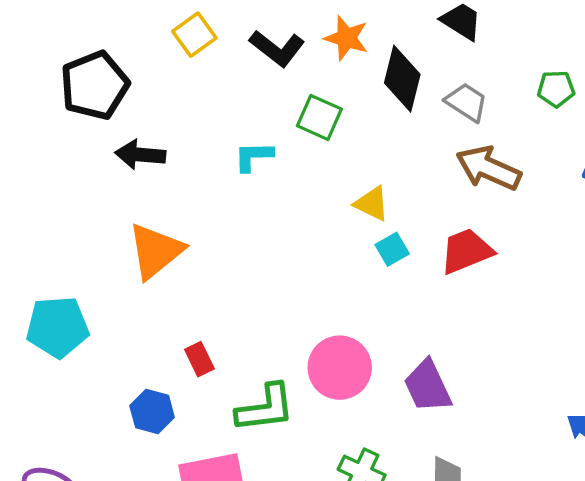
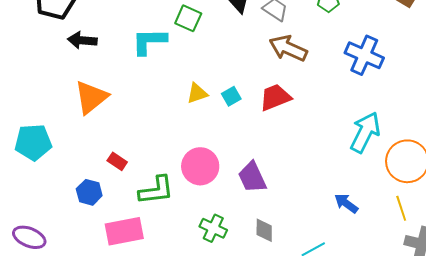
cyan L-shape: (253, 156) -> (149, 41), size x1.5
yellow triangle: (372, 204) -> (197, 93), moved, turned -45
red rectangle: (199, 359) -> (117, 161), turned -30

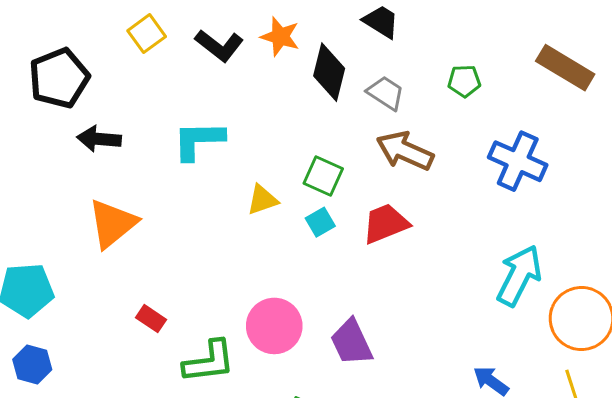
green square: (188, 18) -> (323, 176), moved
yellow triangle: (197, 93) -> (262, 200), moved
blue hexagon: (89, 192) -> (32, 365), moved

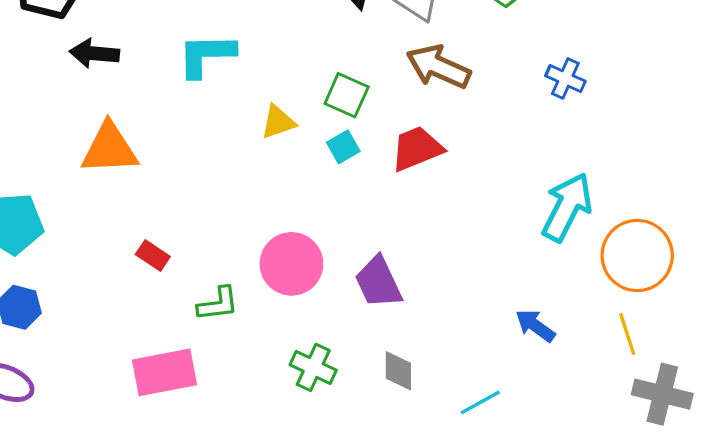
blue cross: (518, 161) -> (565, 78), size x0.6
orange triangle: (112, 224) -> (109, 149), turned 36
green L-shape: (209, 362) -> (218, 304), size x0.7

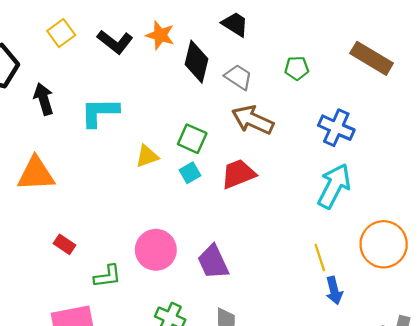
black arrow: (94, 53) -> (44, 99), moved, turned 68
blue cross: (565, 78) -> (336, 128), size x1.4
cyan arrow: (567, 207) -> (334, 186), moved
blue arrow: (535, 326) -> (334, 291), moved, turned -140
yellow line: (627, 334) -> (320, 257), moved

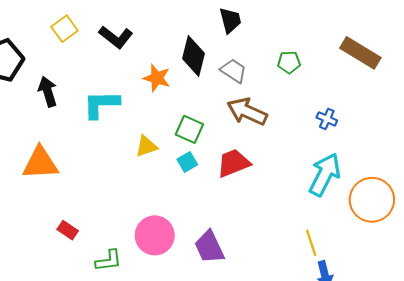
black trapezoid: (235, 24) -> (230, 20), turned 44
orange star: (160, 35) -> (157, 78), moved
blue cross: (336, 128) -> (327, 119), size x0.6
orange circle: (384, 244) -> (372, 200), moved

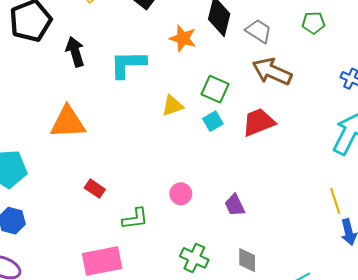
pink circle: (155, 235) -> (181, 194), size x0.6
purple trapezoid: (209, 247) -> (235, 205), size x0.7

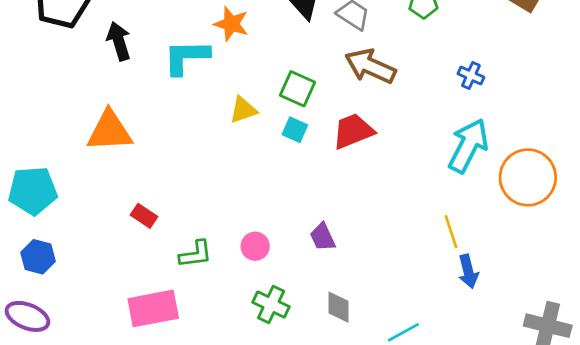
orange star: (183, 38) -> (231, 24), moved
cyan square: (213, 121) -> (295, 130), turned -36
pink circle: (181, 194) -> (255, 246), moved

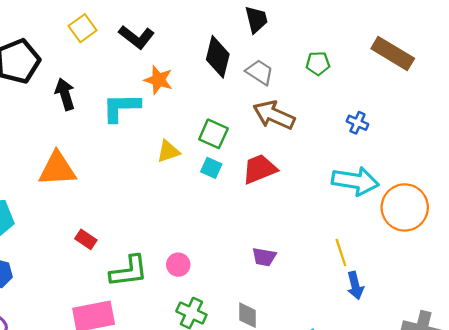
cyan arrow: (468, 146) -> (355, 181), turned 72
purple trapezoid: (323, 237) -> (264, 257), moved, turned -55
green L-shape: (196, 254) -> (129, 271), size x1.4

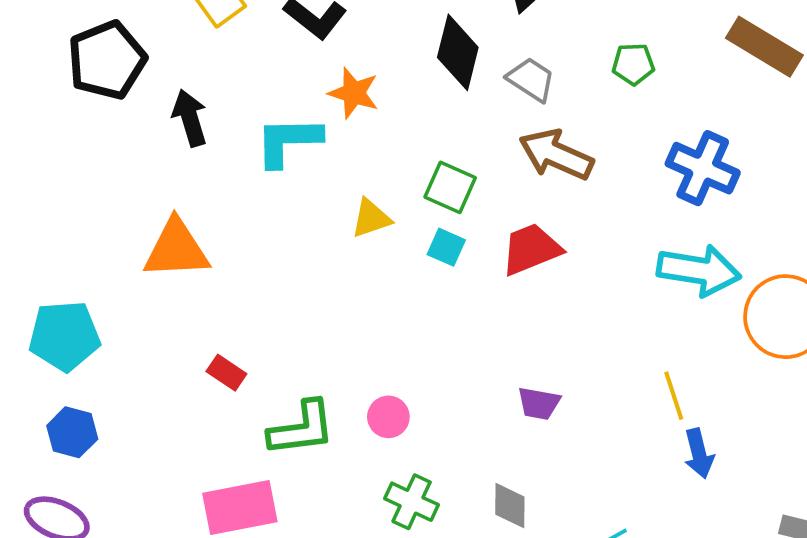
blue cross: (357, 123) -> (703, 168), size x1.8

